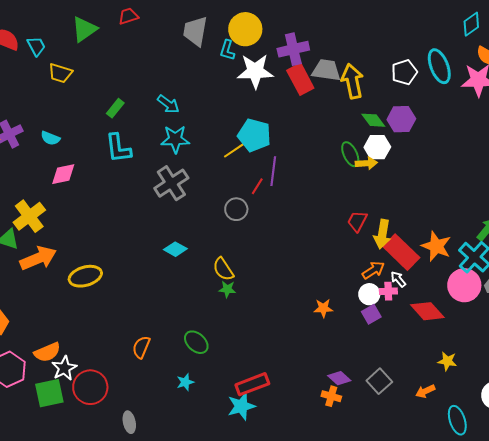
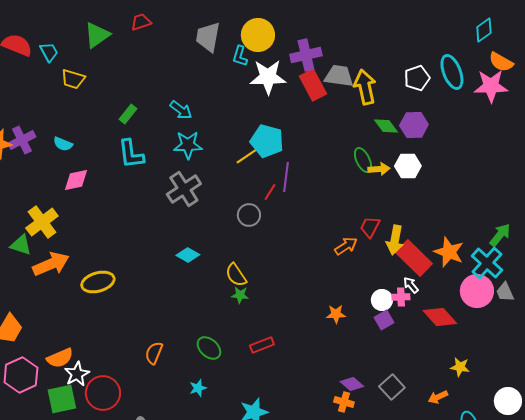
white hexagon: (377, 147) -> (408, 166), moved
orange arrow: (373, 270) -> (346, 246), moved
red rectangle: (252, 384) -> (262, 345), moved, size x0.7

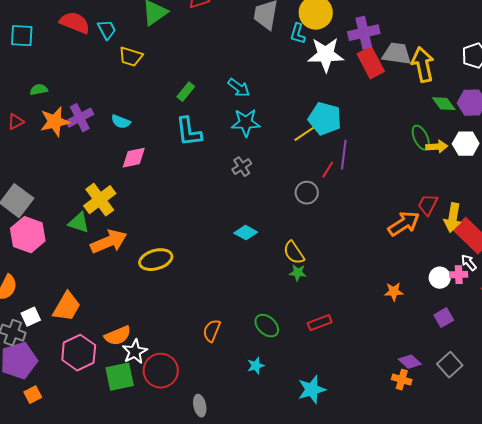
gray cross: (184, 189) -> (242, 167), size x0.6
orange arrow: (346, 246) -> (404, 224), size x1.4
purple square: (384, 320) -> (444, 318), moved

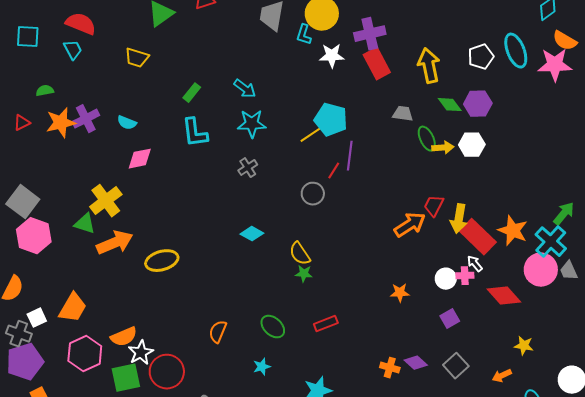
cyan trapezoid: (107, 30) -> (73, 50), moved
gray trapezoid: (397, 54) -> (403, 114), moved, size x0.7
white star: (326, 55) -> (332, 56), size x0.7
orange cross: (402, 380) -> (390, 368), moved

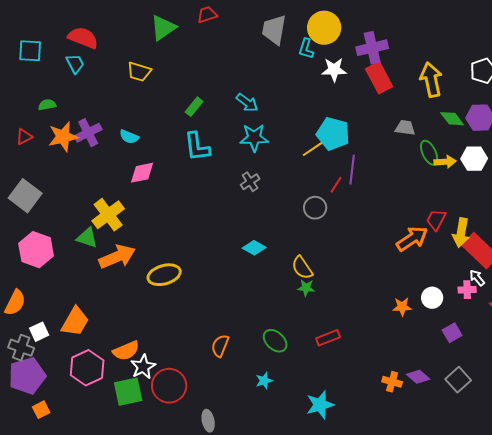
gray square: (23, 202) -> (25, 196), moved
white circle: (446, 279) -> (432, 298), moved

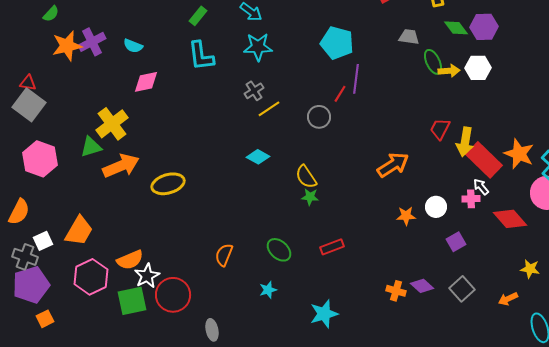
green semicircle: (47, 105) -> (51, 14), turned 144
red triangle: (24, 137) -> (28, 83), moved, turned 36
yellow line: (313, 149) -> (269, 109), moved
green triangle: (87, 238) -> (91, 147), turned -35
orange arrow: (412, 239) -> (393, 165), moved

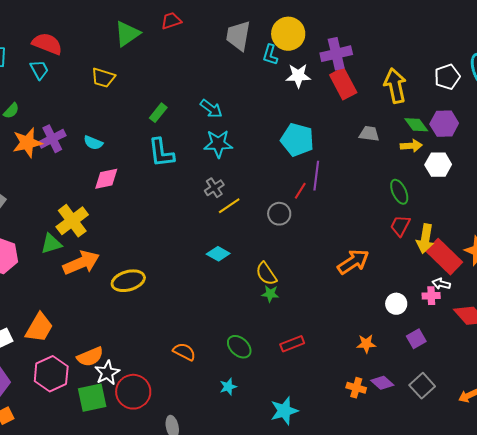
green ellipse: (433, 62) -> (399, 192), moved
yellow arrow: (449, 71) -> (411, 146), moved
white arrow: (481, 187) -> (441, 284), turned -36
orange star: (406, 216) -> (366, 344), moved
orange semicircle: (224, 255) -> (184, 352), turned 95

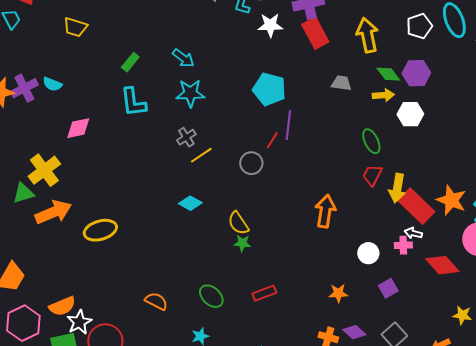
cyan semicircle: (93, 143) -> (52, 84), moved
orange arrow: (353, 262) -> (325, 211), turned -48

